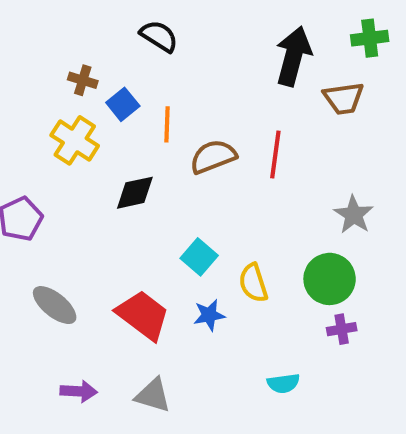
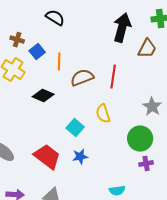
brown trapezoid: (344, 98) -> (147, 49), turned -55
black diamond: (135, 193) -> (43, 96), turned 35
yellow semicircle: (253, 283) -> (103, 114), moved

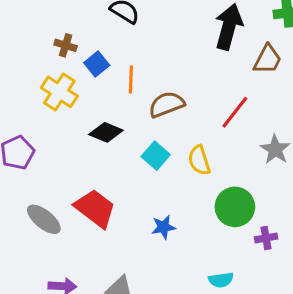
red line: (113, 77) -> (235, 112), moved, turned 30
cyan square: (75, 128) -> (156, 156), moved
green circle: (140, 139) -> (235, 207), moved
red trapezoid: (47, 157) -> (95, 208), moved

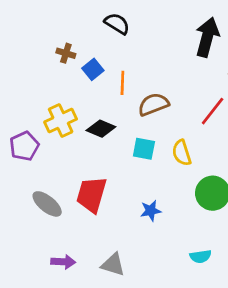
yellow cross: (59, 92) -> (61, 121), moved, turned 32
cyan square: (156, 156) -> (144, 149), turned -30
red trapezoid: (95, 208) -> (91, 195), turned -111

